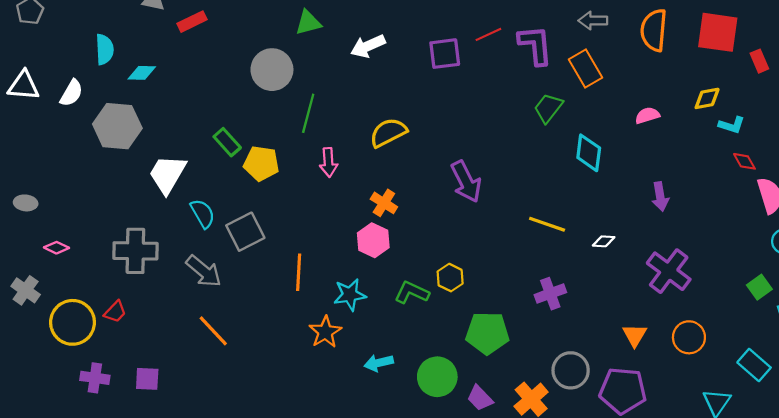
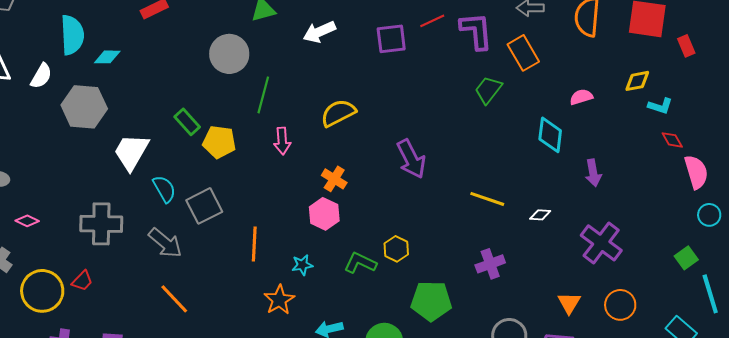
cyan semicircle: (105, 49) -> (72, 35), size x1.4
cyan diamond: (589, 153) -> (550, 135), moved
cyan star: (350, 295) -> (302, 265), size x0.7

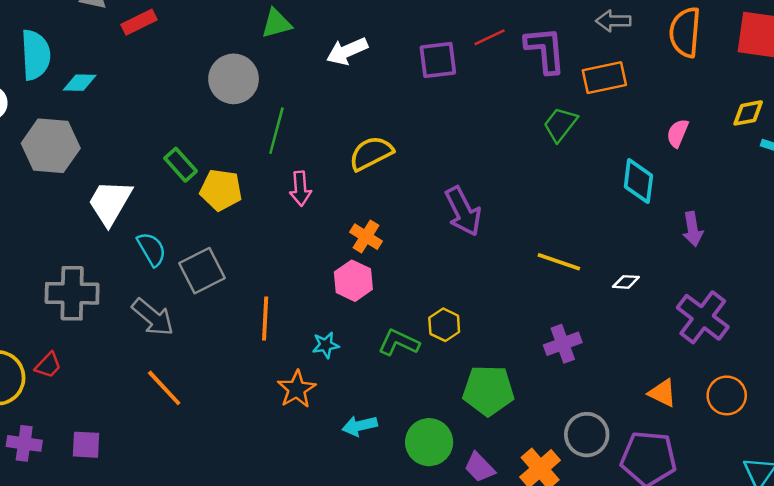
orange rectangle: (523, 53) -> (604, 78), turned -72
pink semicircle: (581, 97) -> (678, 133), turned -50
orange triangle: (569, 303) -> (662, 393), turned -35

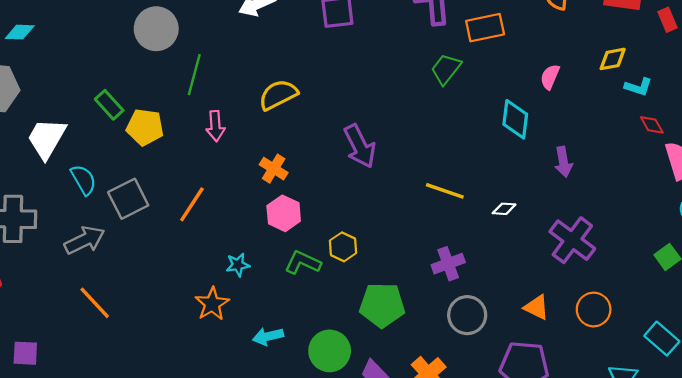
pink hexagon: (353, 281) -> (284, 213), moved
gray arrow: (153, 317) -> (85, 240), turned -66
orange line: (265, 319) -> (192, 204), moved, turned 30
gray circle: (587, 435) -> (467, 315), moved

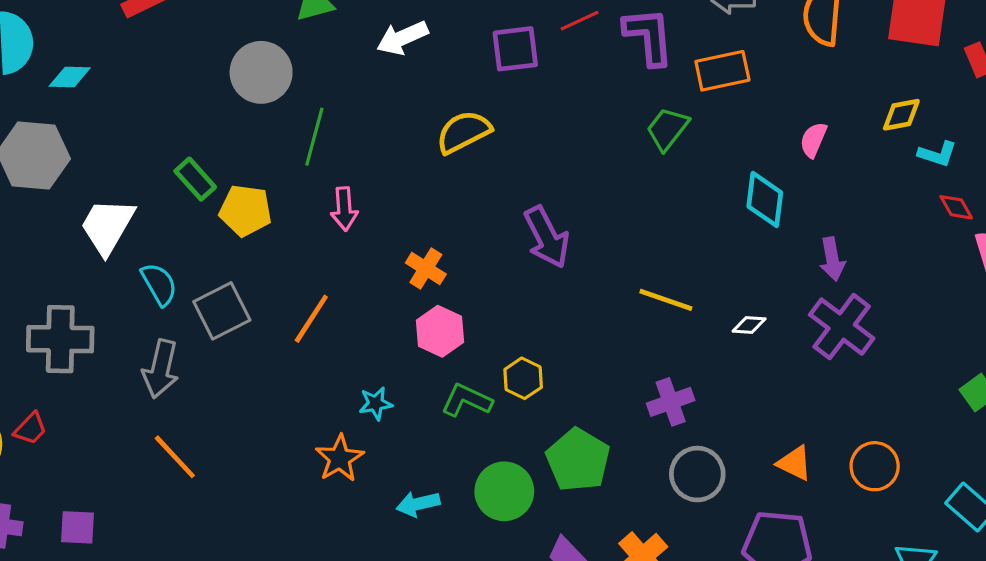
yellow semicircle: (278, 95) -> (464, 132), moved
gray arrow: (85, 240) -> (161, 369), turned 129
purple cross: (572, 240) -> (842, 327), moved
green pentagon: (382, 305) -> (578, 460), turned 30
green circle: (330, 351) -> (504, 491), moved

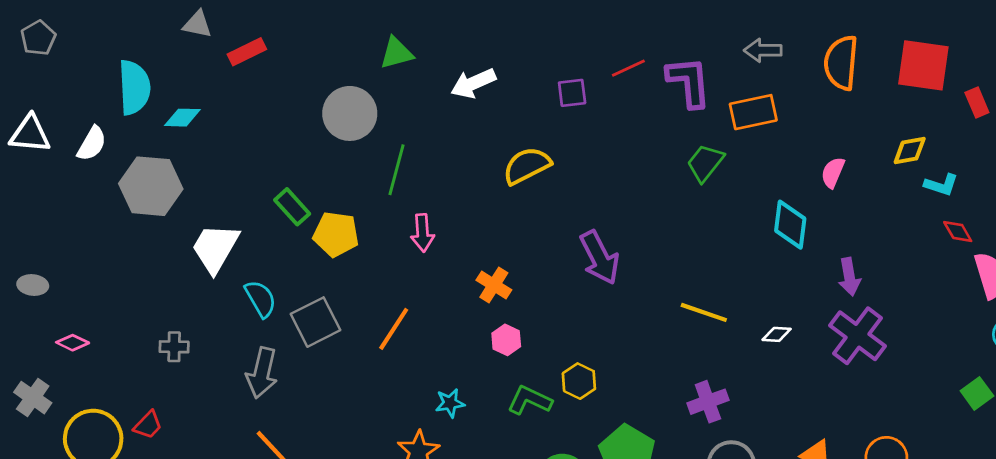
purple square: (515, 49) -> (572, 93), size x0.7
pink hexagon: (440, 331) -> (506, 340), size x0.7
gray cross: (60, 339) -> (174, 347), size x0.5

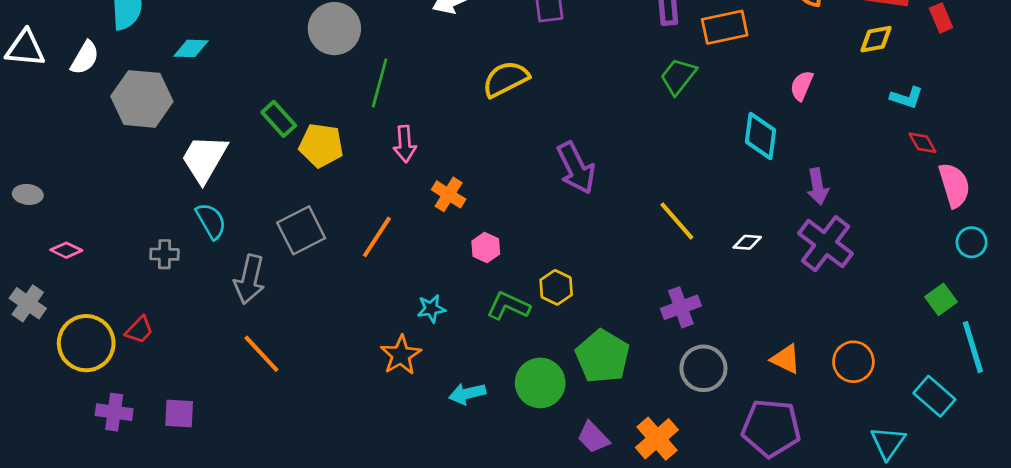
cyan diamond: (182, 118) -> (191, 48), moved
yellow diamond: (910, 151) -> (876, 39), moved
orange cross: (494, 285) -> (449, 194), moved
cyan semicircle: (261, 299) -> (211, 221), moved
yellow line: (704, 312) -> (677, 221), turned 30

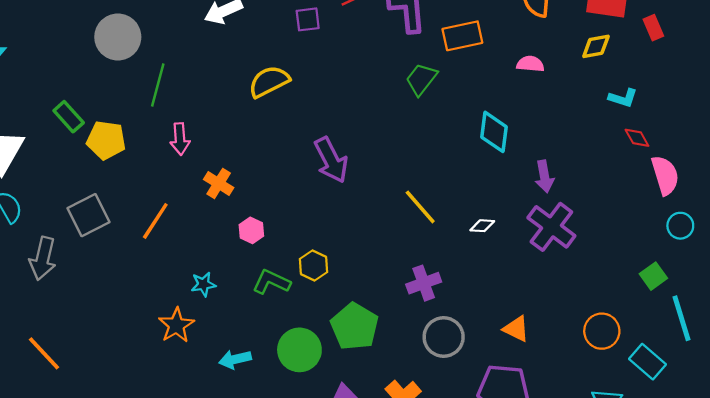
pink semicircle: (802, 86) -> (530, 64), moved, turned 72
orange line: (261, 354) -> (44, 353), moved
orange circle: (853, 362) -> (602, 331), moved

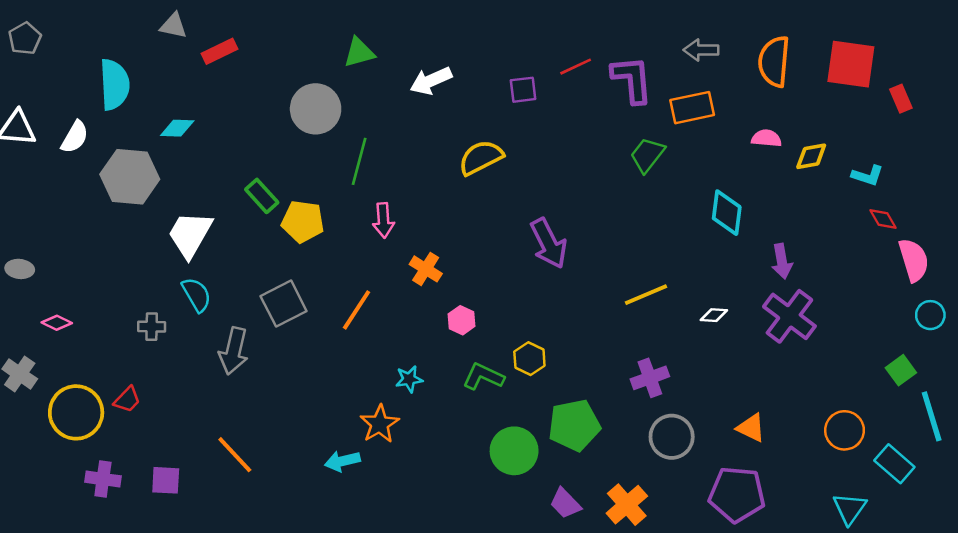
yellow diamond: (596, 46) -> (811, 156), moved
yellow line: (420, 207) -> (646, 295), turned -72
green pentagon: (355, 326) -> (574, 425), turned 30
cyan arrow: (235, 359) -> (342, 461), moved

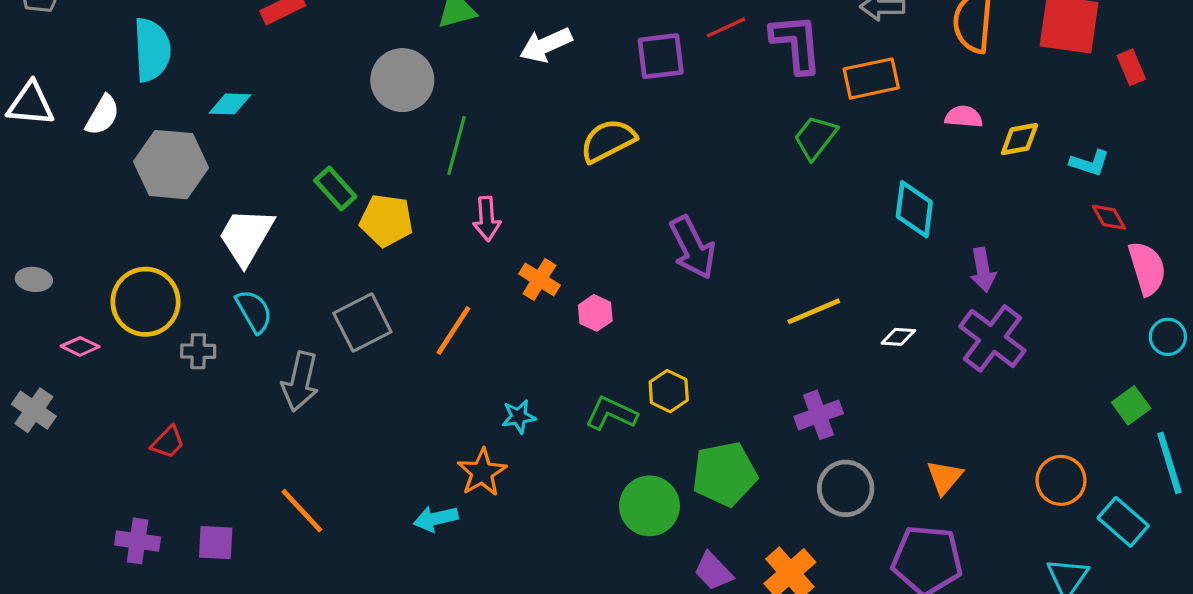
purple square: (523, 90) -> (661, 56), size x1.4
pink hexagon: (462, 320) -> (595, 313), moved
yellow circle: (76, 412) -> (146, 302), moved
orange triangle: (751, 428) -> (945, 477), turned 44

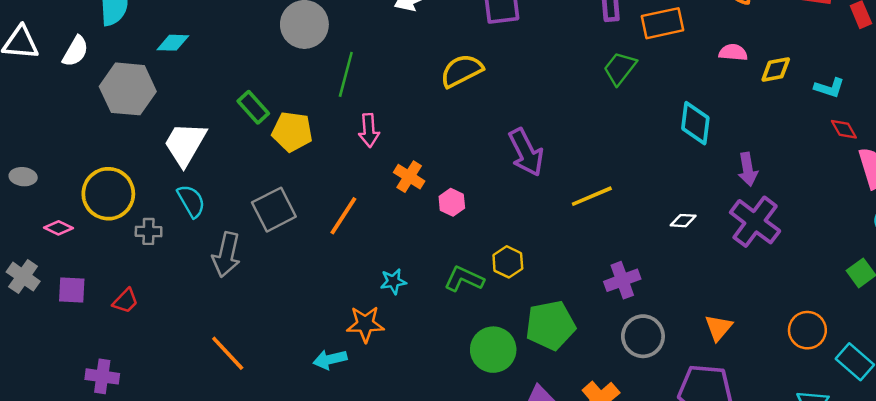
yellow line: (814, 311) -> (592, 196), moved
orange star: (482, 472) -> (365, 324), turned 30
purple square: (216, 543) -> (72, 290), moved

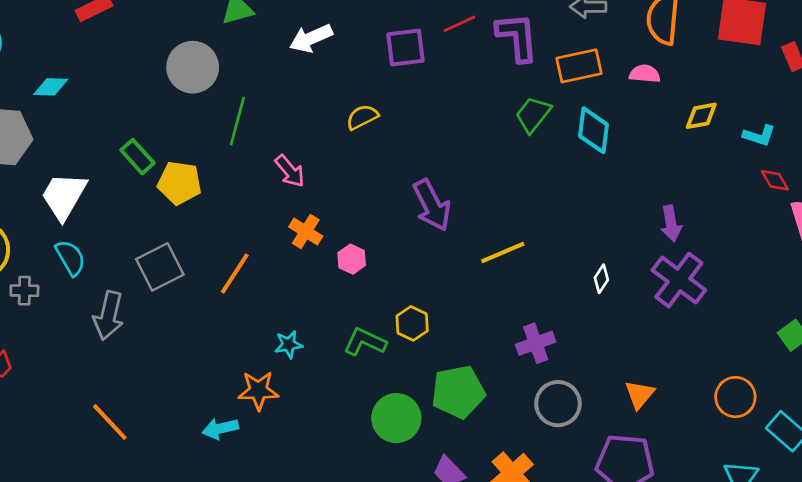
pink semicircle: (733, 52) -> (645, 74), moved
yellow semicircle: (462, 71) -> (362, 117), size x0.7
cyan diamond: (695, 123) -> (593, 130), moved
pink arrow: (369, 130) -> (290, 171), moved, turned -36
white diamond: (683, 221) -> (601, 279), turned -60

